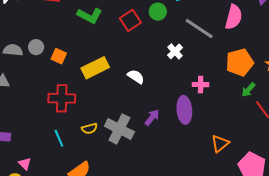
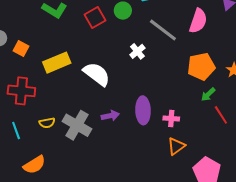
white semicircle: (136, 77) -> (97, 74), size x1.6
pink cross: (201, 85) -> (171, 118), moved
purple arrow: (152, 117) -> (110, 116), turned 36

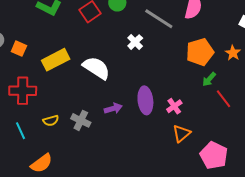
pink cross: (171, 118) -> (174, 106), turned -35
gray cross: (77, 125) -> (81, 120), size x0.7

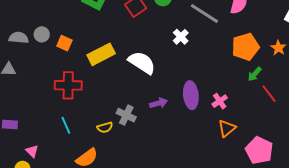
yellow semicircle: (51, 121) -> (105, 127), moved

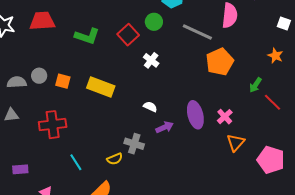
white cross: (181, 37) -> (151, 60), moved
orange pentagon: (245, 47) -> (220, 62), moved
yellow rectangle: (101, 54) -> (101, 87), turned 56
white semicircle: (142, 63) -> (150, 107), moved, size x0.5
red cross: (68, 85) -> (53, 125), moved

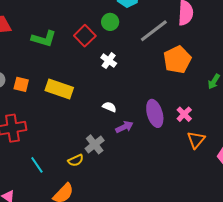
gray line: (197, 32) -> (154, 31), turned -60
gray cross: (134, 144) -> (95, 144), turned 36

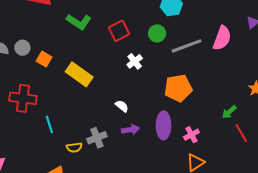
green circle: (110, 22) -> (157, 33), moved
orange pentagon: (177, 60) -> (178, 88), moved
cyan line: (37, 165) -> (49, 125), moved

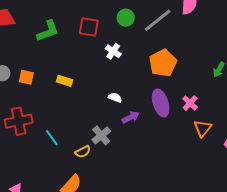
green L-shape: (79, 22) -> (48, 31), turned -35
red square: (119, 31) -> (89, 27), turned -35
yellow rectangle: (79, 74) -> (65, 81), size x0.6

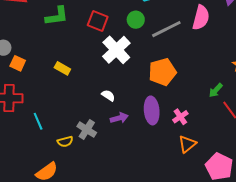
white cross: (113, 51) -> (116, 50), size x1.8
orange square: (26, 77) -> (18, 63), moved
gray cross: (101, 135) -> (87, 130), turned -30

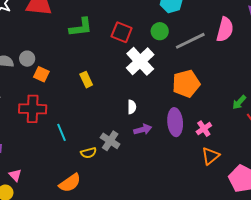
yellow rectangle: (62, 68) -> (86, 80), turned 35
white semicircle: (108, 95) -> (132, 107), turned 56

